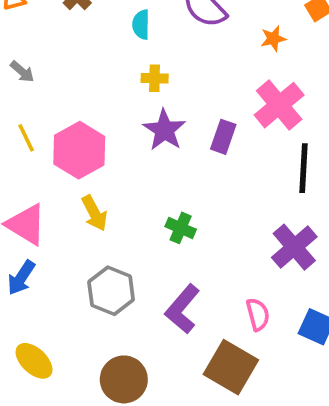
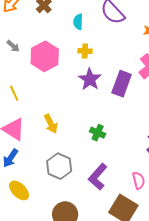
purple rectangle: (223, 137) -> (122, 84), size x1.4
yellow line: (26, 138) -> (14, 93), moved
pink hexagon: (79, 150) -> (45, 56), moved
yellow ellipse: (34, 361) -> (19, 190), moved

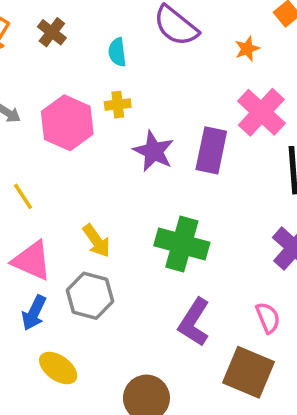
yellow cross: (85, 51) -> (118, 105), moved
green cross: (98, 133) -> (182, 244), size x1.8
gray hexagon: (59, 166) -> (90, 296), moved

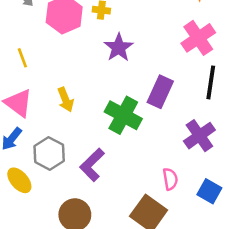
purple rectangle: (211, 150) -> (160, 92), moved
gray hexagon: (90, 296) -> (49, 153), moved
purple L-shape: (194, 322) -> (92, 165), moved

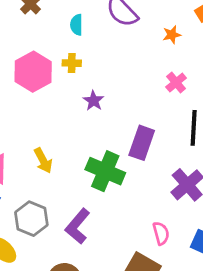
pink cross: (198, 38) -> (176, 83), size x0.6
purple star: (119, 48) -> (93, 101), size x0.7

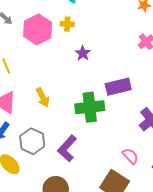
purple rectangle: (142, 143) -> (118, 87), turned 55
green cross: (105, 171) -> (90, 107), turned -32
pink semicircle: (161, 233) -> (130, 156), turned -30

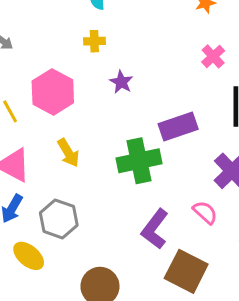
pink hexagon: (38, 29) -> (53, 92), moved
purple L-shape: (67, 148) -> (155, 229), moved
pink semicircle: (130, 156) -> (205, 212), moved

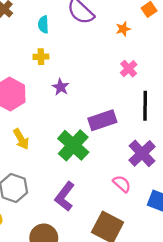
green cross: (139, 161) -> (73, 145), turned -36
purple L-shape: (155, 229) -> (65, 196), moved

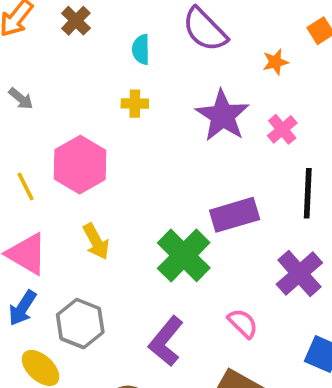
purple star: (61, 87) -> (223, 116), moved, size x1.8
pink semicircle: (122, 184) -> (243, 323), moved

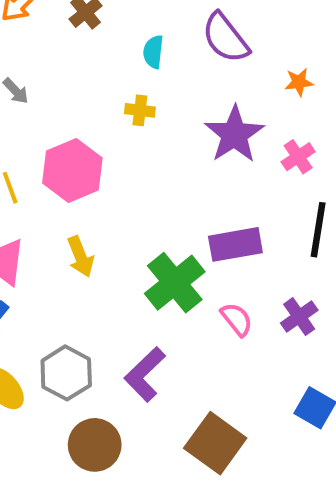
purple cross: (299, 273) -> (299, 317), size x0.7
pink semicircle: (243, 323) -> (237, 319), moved
gray hexagon: (80, 324) -> (66, 373), moved

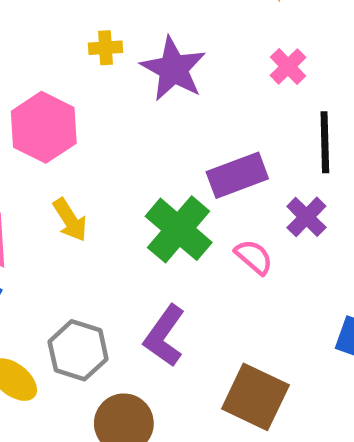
purple star: (234, 134) -> (173, 69), moved
purple cross: (299, 317) -> (306, 217), moved

